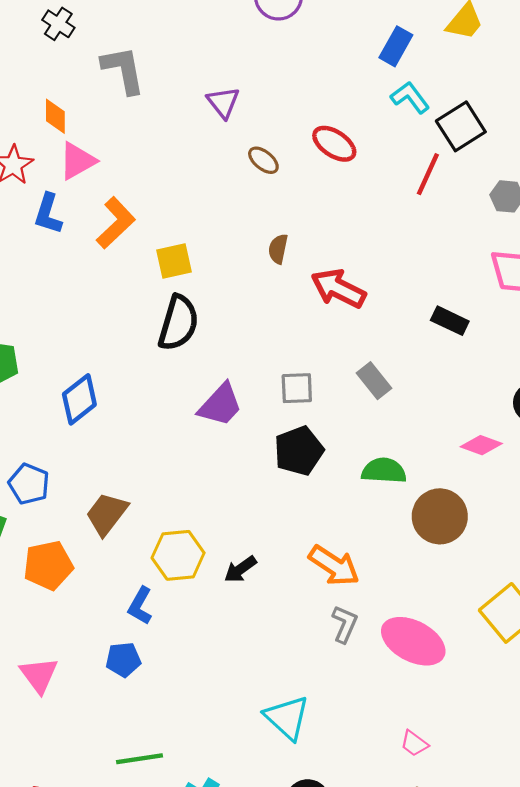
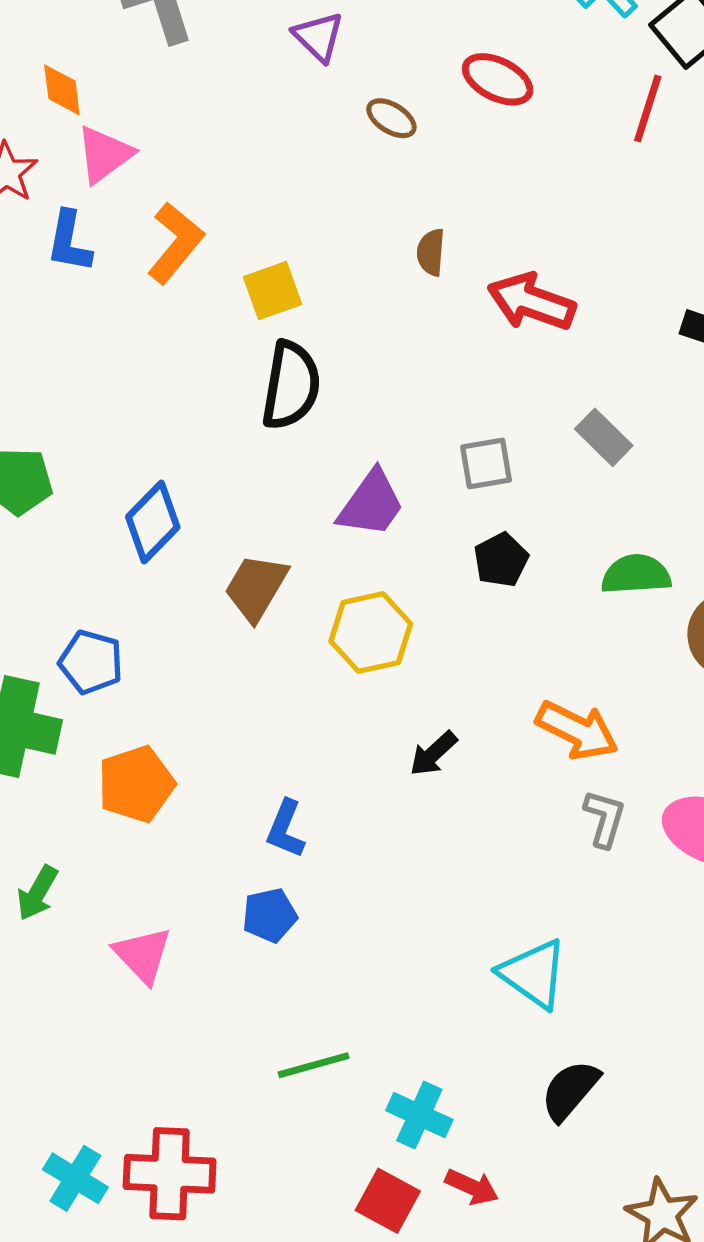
black pentagon: (299, 451) -> (501, 560), size x0.7
brown trapezoid: (107, 514) -> (256, 587), moved
yellow hexagon: (178, 555) -> (371, 633), moved

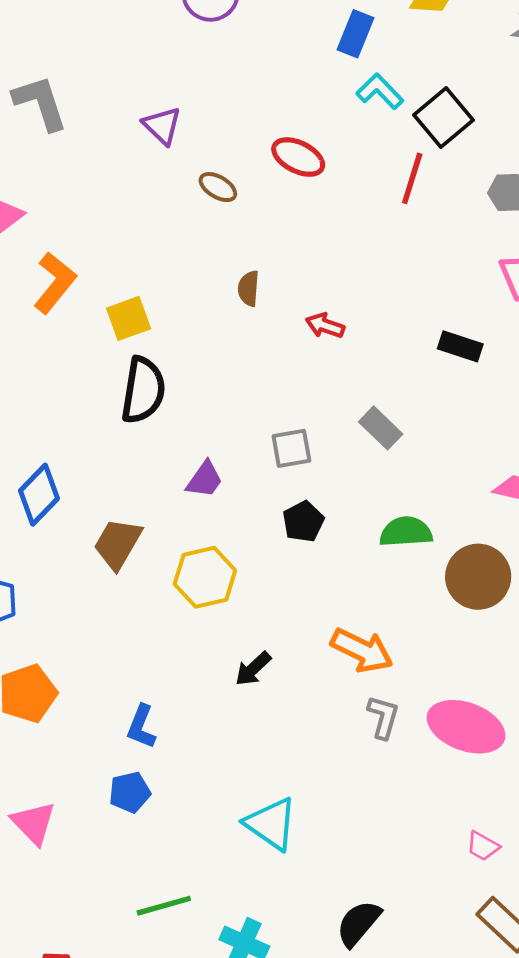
red arrow: (531, 302) -> (325, 326), size x0.6
purple trapezoid: (371, 504) -> (205, 480), size x0.7
cyan triangle: (533, 974) -> (271, 824), moved

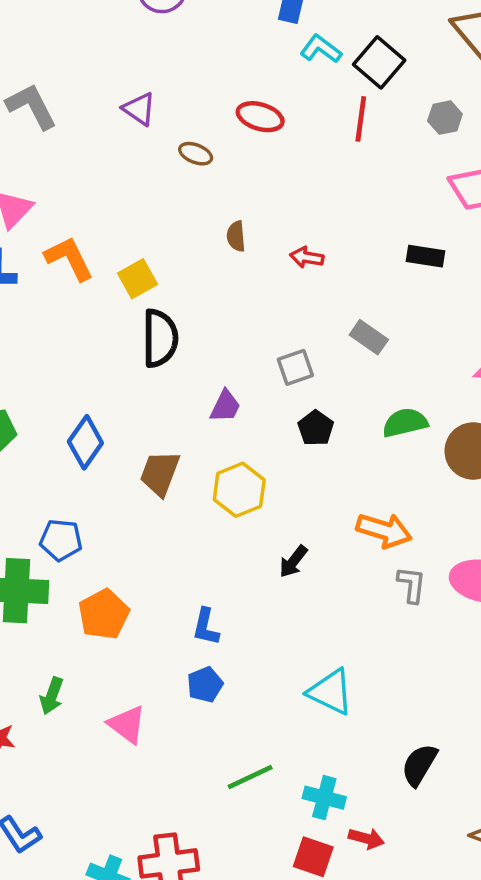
orange L-shape: (55, 283) -> (69, 259), turned -56

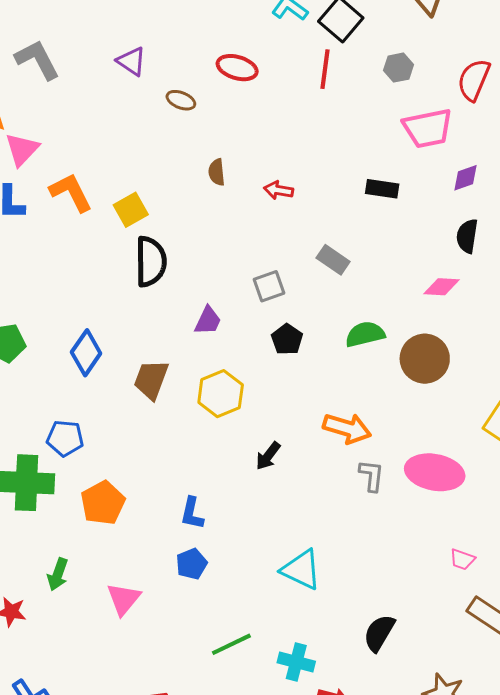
pink triangle: (127, 724) -> (124, 599), turned 33

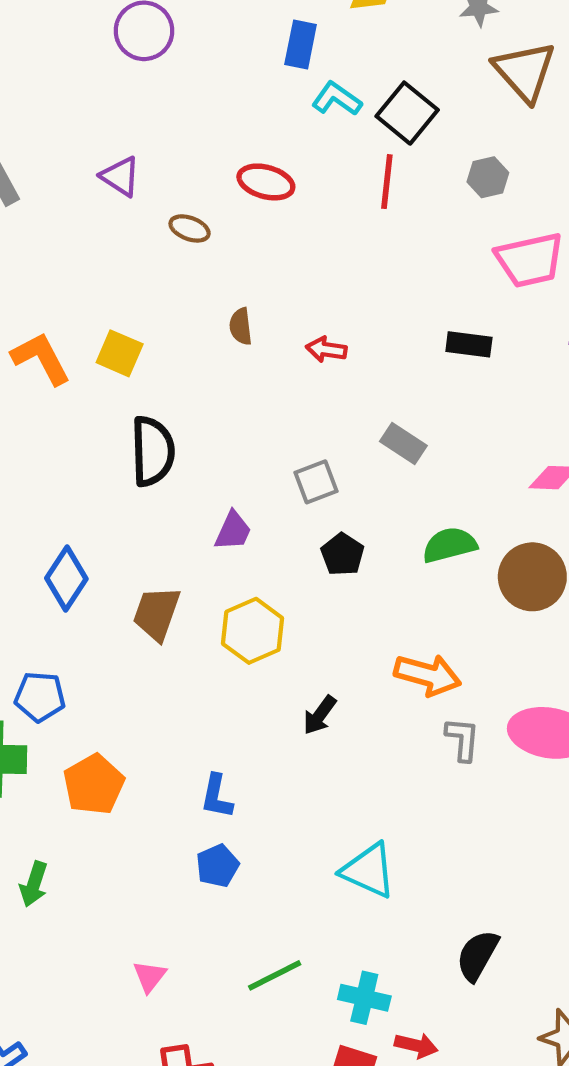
yellow square: (131, 210) -> (120, 353), moved, turned -36
pink triangle: (124, 599) -> (150, 976), moved, size x0.7

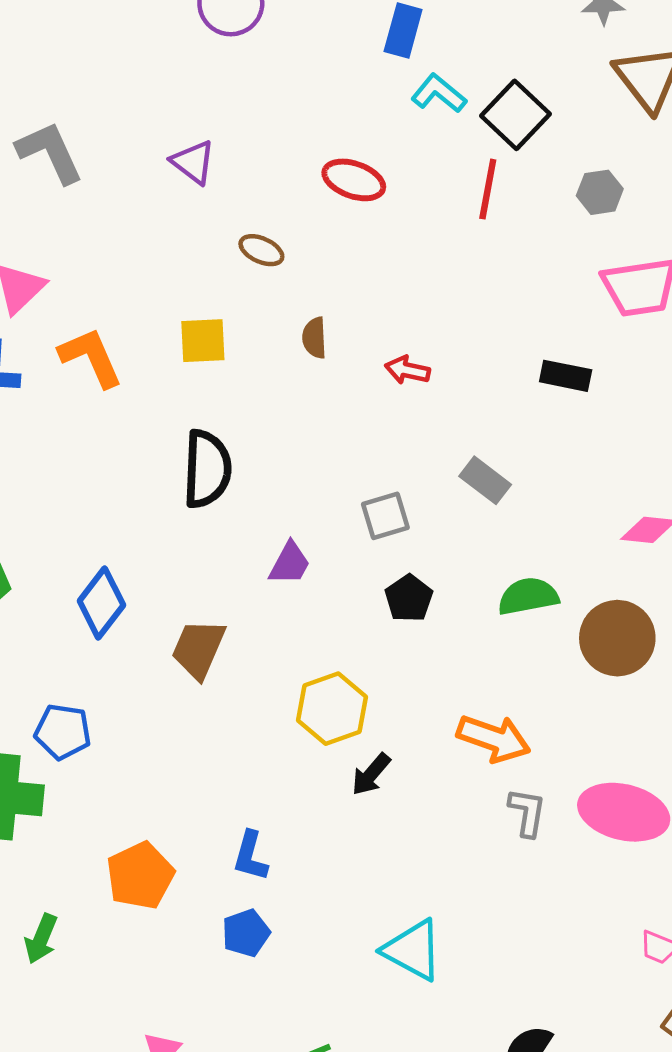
brown ellipse: (190, 228) -> (261, 250), moved
yellow square: (120, 353) -> (203, 341), moved, turned -30
yellow hexagon: (252, 631) -> (332, 709), moved
orange pentagon: (94, 785) -> (140, 876), moved

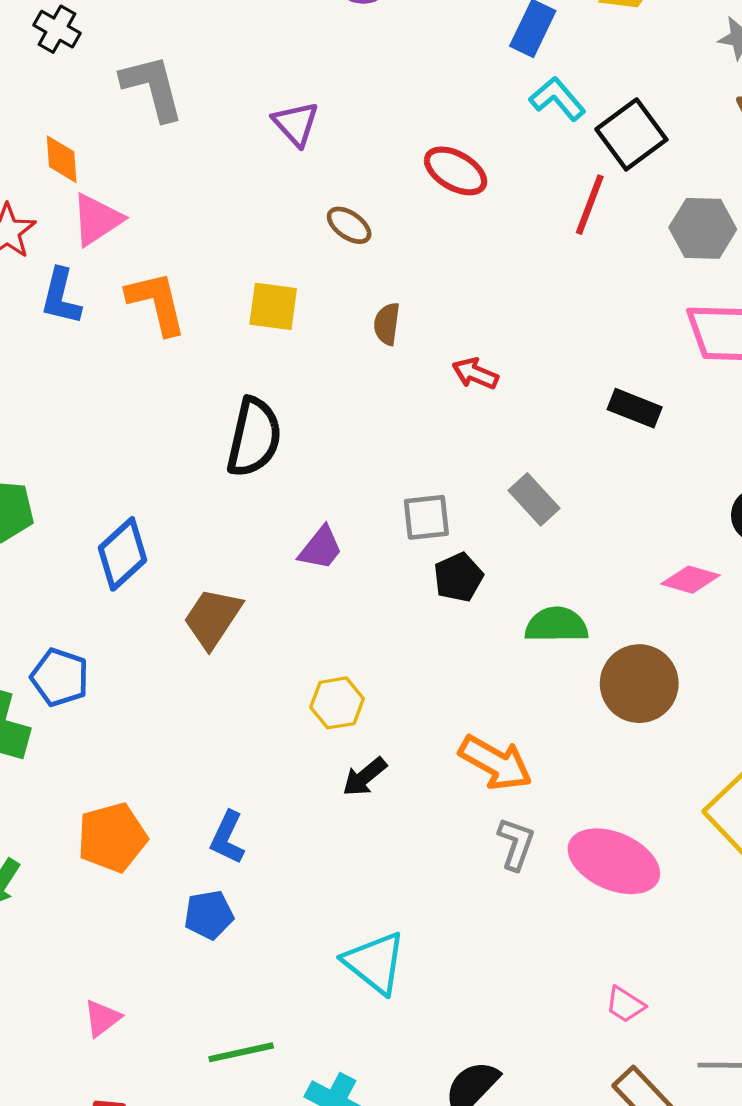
gray hexagon: (600, 192) -> (703, 228), size x1.4
black pentagon: (409, 598) -> (458, 577), moved
yellow hexagon: (332, 709) -> (337, 703), size x0.7

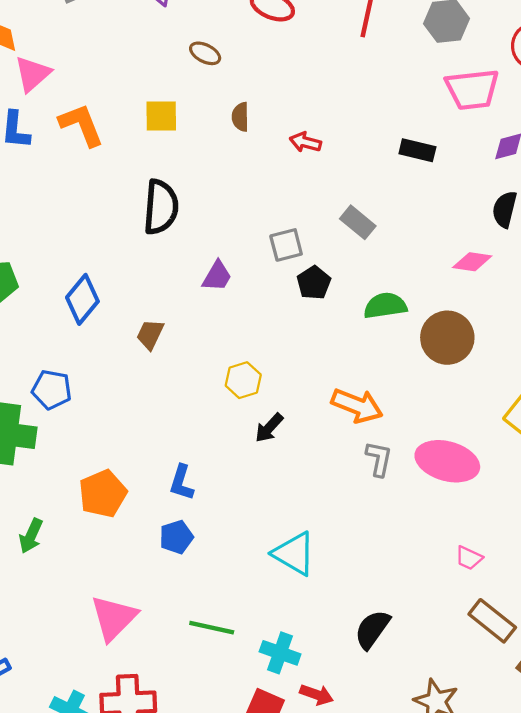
brown trapezoid: (213, 618) -> (150, 334), size x0.7
pink triangle: (102, 1018) -> (114, 618), size x1.8
green line: (241, 1052) -> (212, 628), turned 33

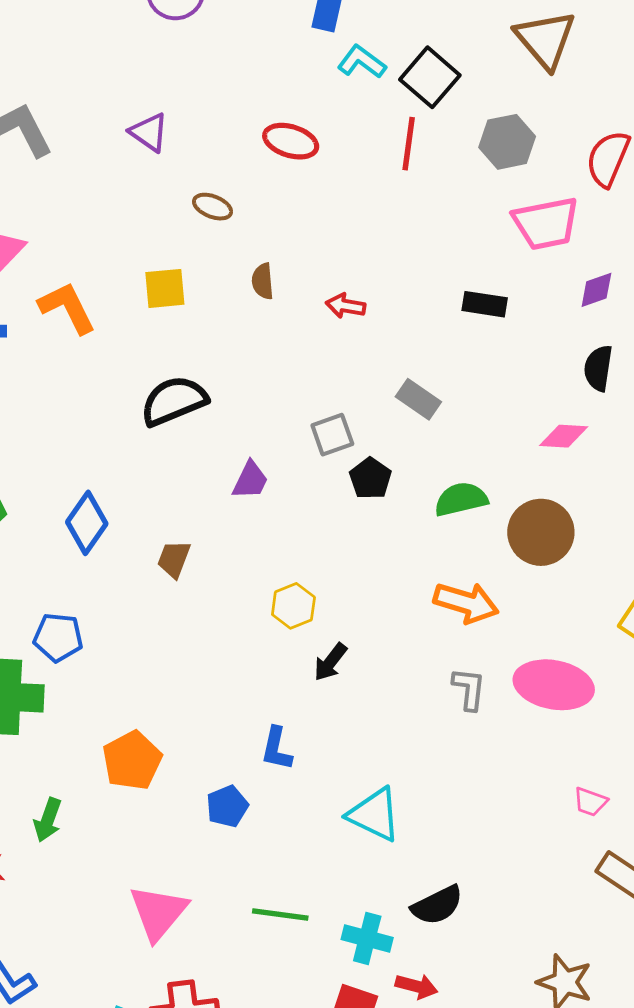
black semicircle: (161, 207) -> (174, 401), turned -112
orange arrow: (357, 406) -> (466, 603), moved
blue L-shape: (182, 483) -> (277, 749), moved
black semicircle: (372, 629) -> (437, 905), moved, turned -147

